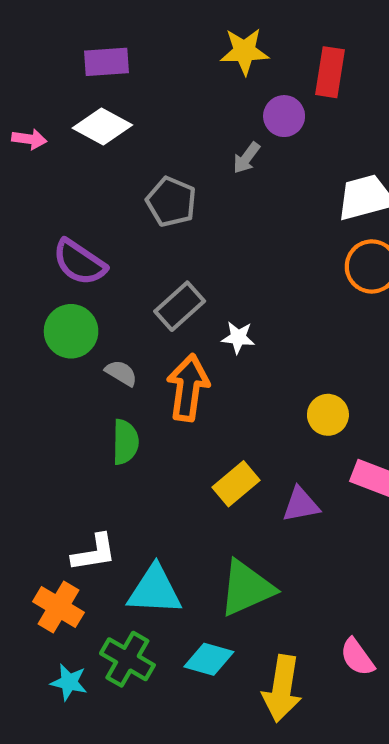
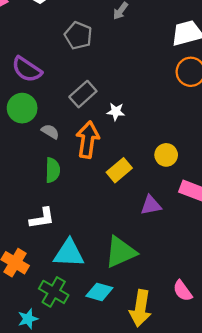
yellow rectangle: (236, 484) -> (119, 170), moved
white L-shape: (94, 553) -> (42, 218), moved
cyan star: (69, 682) -> (28, 319), moved, turned -30

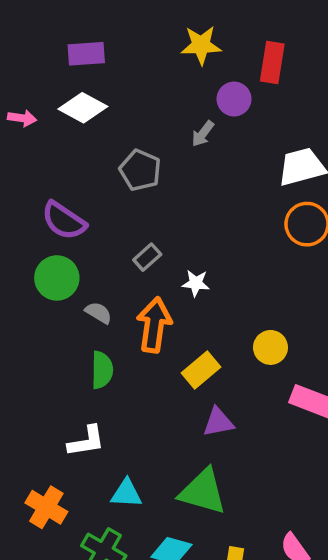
gray rectangle: (83, 94) -> (147, 257), size x0.7
purple triangle: (151, 205) -> (218, 422), moved
green triangle: (120, 252) -> (203, 492), turned 40
cyan triangle: (69, 253) -> (126, 493), size x0.7

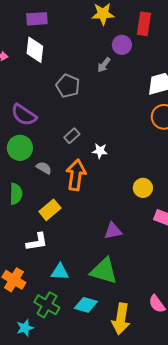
white diamond: (83, 108) -> (35, 50), turned 68
green semicircle: (102, 370) -> (16, 194), moved
yellow rectangle: (201, 370) -> (50, 210), moved

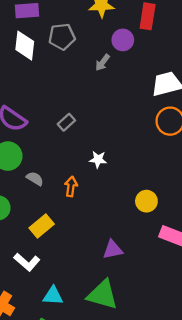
gray pentagon: (68, 86) -> (62, 37), moved, turned -30
gray rectangle: (72, 136) -> (66, 122), moved
orange arrow: (76, 175) -> (71, 187), size x0.6
white L-shape: (37, 242) -> (27, 262), turned 50

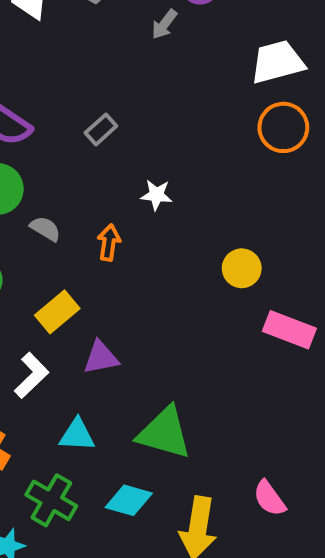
purple triangle: (113, 250) -> (101, 358), moved
white L-shape: (27, 262) -> (31, 375), turned -85

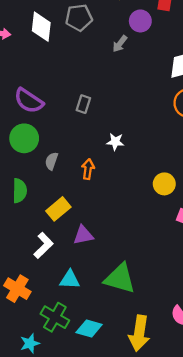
gray rectangle: (101, 129) -> (83, 104), turned -30
gray semicircle: (45, 229) -> (51, 161), turned -102
cyan diamond: (129, 500) -> (89, 329), moved

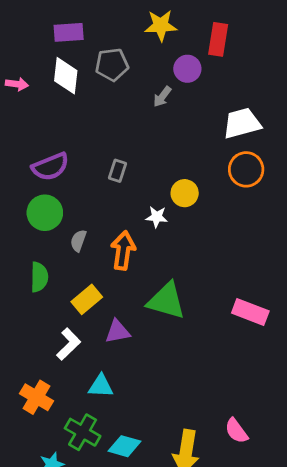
purple semicircle: (29, 101) -> (50, 167), turned -56
orange arrow: (88, 169) -> (123, 250), size x1.5
yellow circle: (164, 184) -> (185, 193), moved
green triangle: (120, 278) -> (166, 301), moved

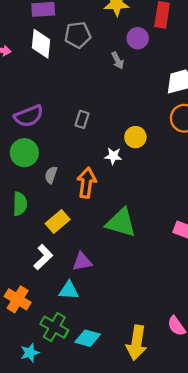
gray arrow: (162, 97) -> (118, 60), turned -63
purple triangle: (117, 332) -> (82, 262), moved

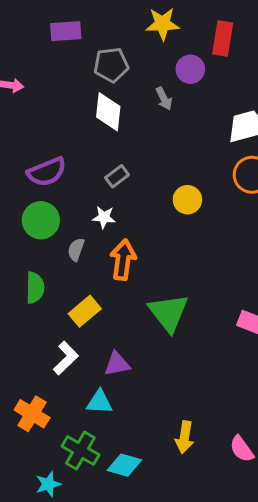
white diamond: (41, 44) -> (108, 112), moved
gray rectangle: (82, 119) -> (117, 176), turned 35
white star: (113, 156) -> (104, 217), moved
green triangle: (121, 223) -> (168, 313), turned 36
yellow arrow: (137, 343) -> (185, 437), moved, size x0.7

